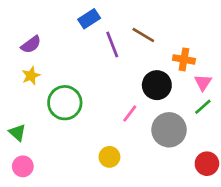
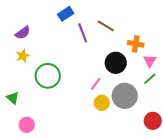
yellow circle: (109, 157) -> (102, 103), moved
pink circle: (23, 166) -> (27, 125), moved

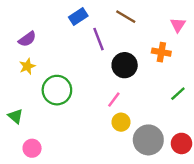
brown line: (106, 26) -> (126, 17), moved
pink triangle: (150, 61) -> (178, 25), moved
black circle: (116, 63) -> (125, 65), moved
gray circle: (125, 96) -> (148, 140), moved

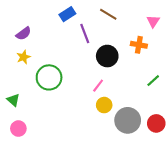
pink circle: (32, 148) -> (18, 129), moved

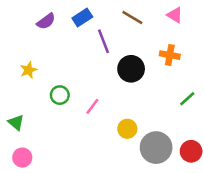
pink triangle: (153, 21) -> (175, 15), moved, turned -32
purple semicircle: (23, 34) -> (46, 21), moved
green circle: (49, 77) -> (60, 95), size x0.6
pink line: (98, 86) -> (92, 106), moved

